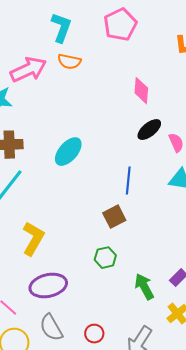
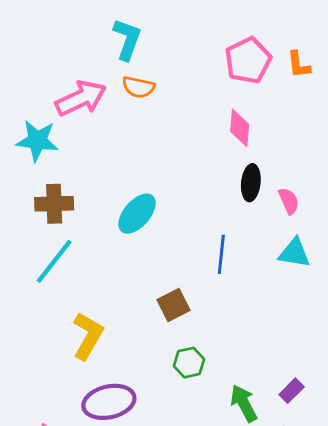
pink pentagon: (120, 25) -> (248, 60), moved
black ellipse: (149, 130) -> (251, 183), turned -45
brown square: (114, 217) -> (174, 305), moved

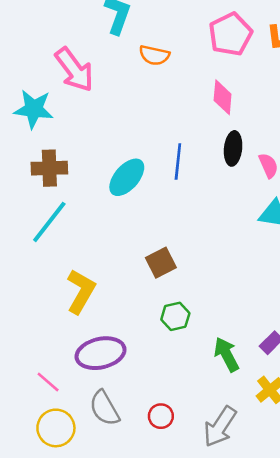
orange semicircle: (138, 87) -> (154, 55), moved
pink arrow: (81, 98) -> (74, 70), turned 78
blue line: (221, 254) -> (178, 162), moved

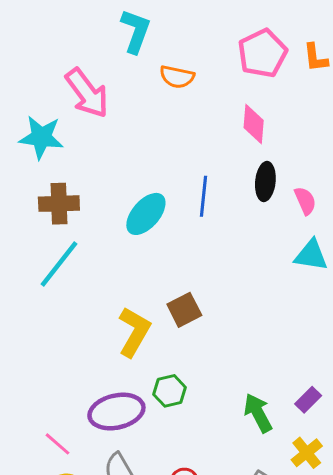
yellow L-shape: (81, 291) -> (134, 332), moved
green hexagon: (175, 316) -> (170, 391), moved

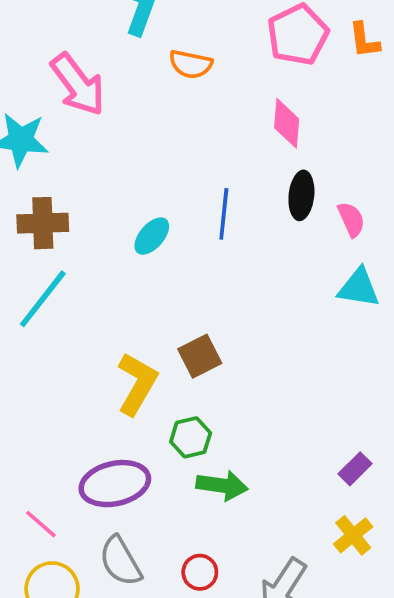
cyan ellipse: (146, 214) -> (152, 236), size x0.7
green hexagon: (170, 391) -> (191, 437), moved
green arrow: (258, 413) -> (222, 485), moved, turned 126

